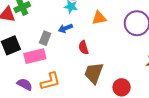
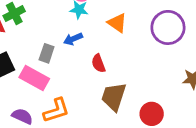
orange triangle: (99, 18) -> (117, 23), turned 49
pink rectangle: (35, 56) -> (34, 78), turned 45

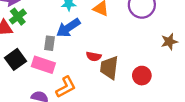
blue arrow: (73, 39) -> (68, 28), size x1.6
red semicircle: (98, 63) -> (94, 56), moved, turned -48

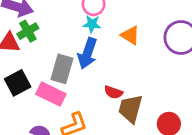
blue arrow: (68, 28) -> (87, 53), turned -45
gray rectangle: (50, 43) -> (62, 69), size x1.5

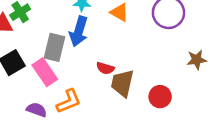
pink rectangle: (51, 94) -> (45, 72), turned 32

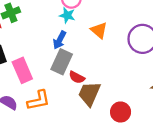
blue arrow: (79, 31) -> (59, 40), size x0.7
gray rectangle: (55, 47) -> (62, 62), moved

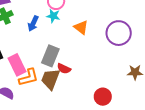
blue arrow: (59, 40) -> (33, 24), moved
brown trapezoid: (89, 94) -> (51, 79), moved
orange L-shape: (39, 100) -> (29, 77), moved

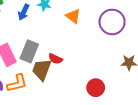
gray rectangle: (50, 56) -> (29, 51), moved
orange L-shape: (29, 77) -> (17, 83), moved

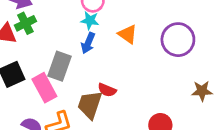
blue arrow: (24, 12) -> (88, 43), moved
gray rectangle: (29, 51) -> (59, 66), moved

